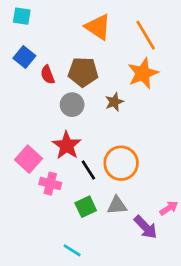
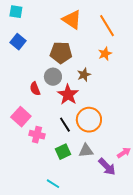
orange star: (143, 73) -> (105, 54), size x0.6
red semicircle: (48, 75) -> (35, 89), moved
red star: (67, 145) -> (68, 95), moved

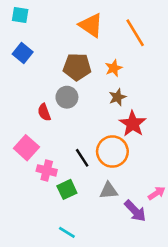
orange star: (105, 54) -> (114, 68), moved
brown star: (84, 75) -> (117, 97), moved
red star: (68, 95) -> (133, 124), moved
green square: (63, 152) -> (67, 189), moved

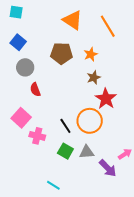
gray circle: (67, 97) -> (25, 67), moved
green square: (67, 189) -> (65, 151), moved, turned -35

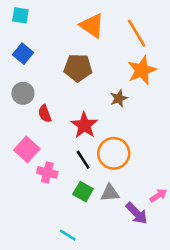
orange star: (91, 54) -> (142, 70), moved, size x1.6
gray circle: (25, 67) -> (23, 93), moved
red star: (106, 99) -> (84, 125), moved

